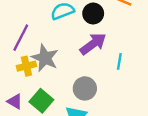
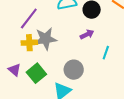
purple arrow: (93, 44) -> (87, 34), size x0.6
gray star: (45, 58) -> (46, 39), turned 30

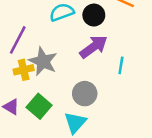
purple arrow: (87, 34) -> (94, 47), size x1.6
gray star: (46, 39) -> (43, 61), turned -30

